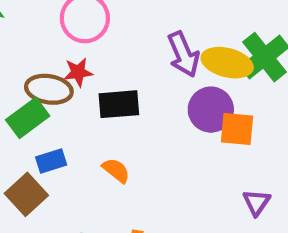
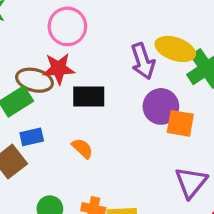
yellow ellipse: (227, 63) -> (175, 49), moved
red star: (78, 72) -> (59, 69), size x1.4
purple triangle: (256, 202) -> (191, 182), size x1.5

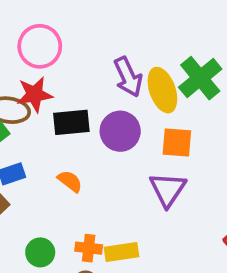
yellow ellipse: (175, 49) -> (162, 90), moved, turned 57
purple circle: (161, 106) -> (120, 131), moved
purple triangle: (191, 182) -> (168, 189), moved

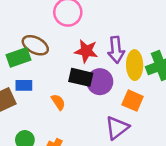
red star: (35, 94) -> (86, 51), moved
black rectangle: (71, 122) -> (81, 77), moved

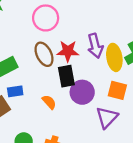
brown ellipse: (35, 45) -> (44, 54), moved, turned 45
black rectangle: (81, 77) -> (66, 76), turned 75
purple circle: (100, 82) -> (82, 92), moved

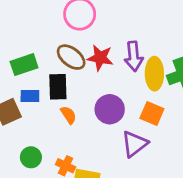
brown ellipse: (44, 54) -> (71, 57), turned -35
black rectangle: (66, 76) -> (58, 87), moved

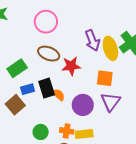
red star: (100, 58) -> (71, 66), moved
black rectangle: (58, 87) -> (47, 88), moved
purple circle: (110, 109) -> (83, 105), moved
orange square: (152, 113) -> (105, 78), moved

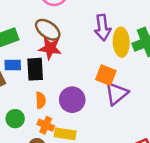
red star: (71, 66) -> (50, 48), moved
orange semicircle: (58, 95) -> (41, 100), moved, turned 32
purple triangle: (111, 102) -> (117, 94), moved

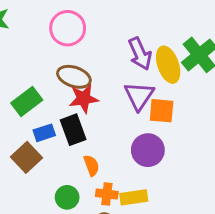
purple triangle: (117, 94) -> (139, 96), moved
purple circle: (72, 100) -> (148, 150), moved

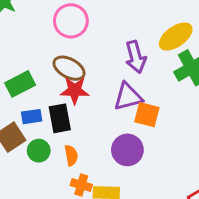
yellow ellipse: (168, 65) -> (176, 37), moved, turned 64
purple triangle: (139, 96) -> (128, 97), turned 32
green circle: (67, 197) -> (39, 151), moved

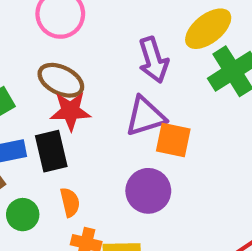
green circle: (39, 151) -> (23, 215), moved

